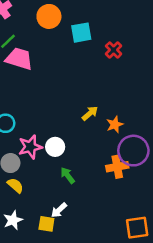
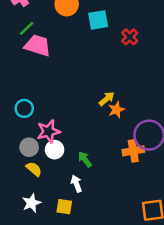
orange star: (115, 125) -> (116, 110), moved
white circle: (55, 147) -> (55, 150), moved
white arrow: (59, 210) -> (76, 184), moved, turned 112

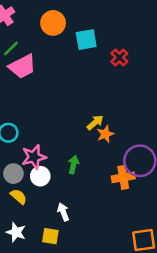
pink trapezoid: (38, 45) -> (22, 66), turned 136
green arrow: (85, 159) -> (73, 165), moved, turned 49
white star: (32, 203) -> (16, 232), turned -30

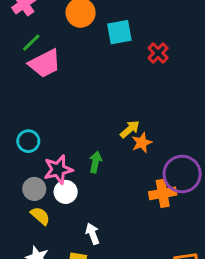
green arrow: (73, 165) -> (95, 162), moved

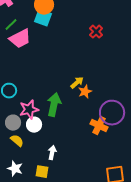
cyan square: (119, 32) -> (43, 18), moved, turned 30
green arrow: (95, 162) -> (54, 105), size x1.6
orange cross: (163, 193) -> (99, 126), turned 36
white arrow: (92, 234) -> (52, 153), turned 32

